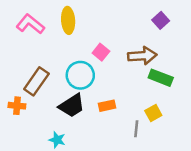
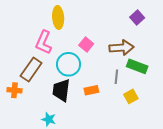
pink L-shape: (30, 24) -> (44, 42), moved, turned -105
black trapezoid: (72, 106) -> (61, 90), turned 130
gray line: (136, 129) -> (116, 77), moved

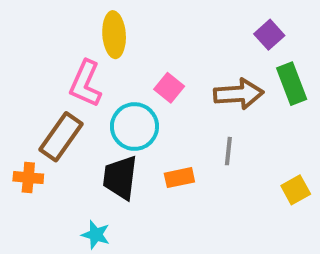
green rectangle: (137, 66) -> (292, 84), moved, turned 48
yellow square: (131, 96) -> (296, 190), moved

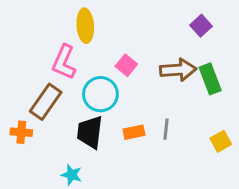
green rectangle: (292, 84) -> (210, 79), moved
gray line: (228, 151) -> (166, 129), moved

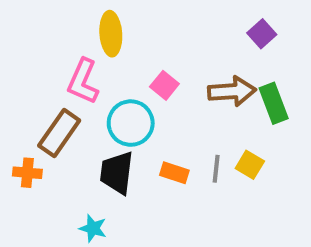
orange rectangle: (134, 132) -> (174, 173), turned 30
yellow square: (221, 141) -> (250, 165), moved, turned -30

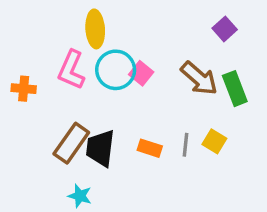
brown arrow: (232, 91) -> (199, 78), turned 45
cyan circle: (131, 123) -> (116, 70), moved
brown rectangle: (59, 133) -> (71, 143), moved
orange cross: (27, 173) -> (24, 89), moved

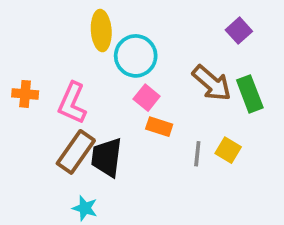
pink L-shape: (71, 70) -> (72, 103), moved
cyan circle: (116, 70) -> (136, 56), moved
pink square: (141, 73) -> (147, 98), moved
orange rectangle: (150, 148) -> (159, 127), moved

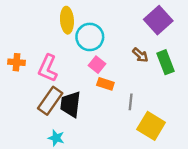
purple square: (239, 31) -> (158, 20), size x1.6
brown arrow: (212, 83) -> (140, 55), size x0.6
yellow square: (228, 150) -> (151, 126), moved, size x1.6

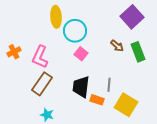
orange cross: (16, 62) -> (14, 52), turned -32
orange rectangle: (105, 84) -> (97, 100), moved
black trapezoid: (71, 104) -> (81, 87), moved

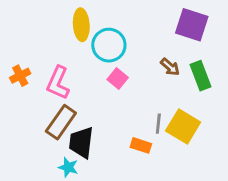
purple square: (132, 17) -> (192, 25), turned -30
black trapezoid: (81, 87) -> (81, 143), moved
yellow square: (126, 105) -> (183, 127), moved

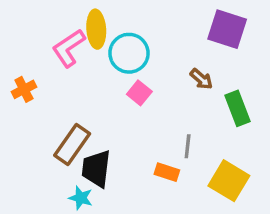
green rectangle: (201, 76) -> (237, 108), moved
pink L-shape: (58, 83) -> (69, 48), moved, turned 32
yellow square: (183, 127) -> (229, 181), moved

